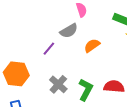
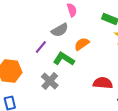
green L-shape: (86, 90) -> (64, 59), moved, turned -85

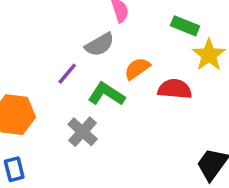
red semicircle: (103, 83) -> (175, 89), moved

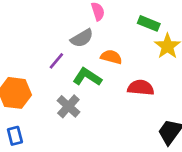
orange semicircle: (137, 68) -> (111, 57), turned 50
red semicircle: (175, 89) -> (141, 88), moved

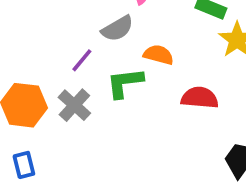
green L-shape: (87, 77) -> (125, 83), turned -40
gray cross: (68, 106) -> (74, 105), moved

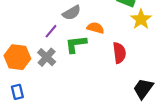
red semicircle: (200, 98) -> (119, 53), turned 78

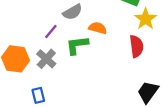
red semicircle: (119, 53) -> (136, 46), moved
blue rectangle: (17, 92) -> (38, 95), moved

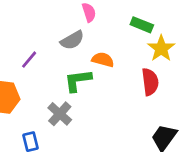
purple line: (51, 31) -> (29, 60), moved
gray cross: (46, 59) -> (60, 114), moved

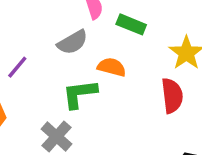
green rectangle: (142, 25) -> (131, 24), moved

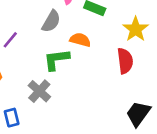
gray semicircle: (73, 42) -> (51, 21), turned -30

